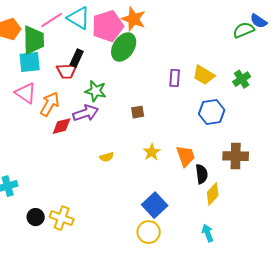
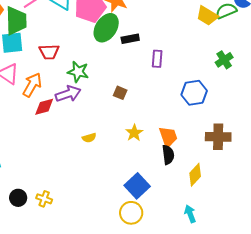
black rectangle: (77, 58) -> (130, 39), moved, turned 54
yellow trapezoid: (204, 75) -> (207, 16), moved
brown square: (138, 112) -> (120, 93), turned 32
black semicircle: (202, 174) -> (168, 155), moved
yellow cross: (62, 218) -> (44, 199), size x0.7

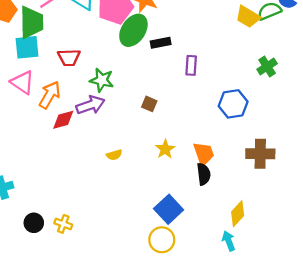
yellow diamond: (195, 175) -> (238, 214), moved

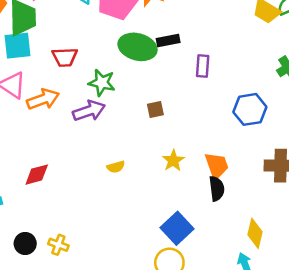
green ellipse: (133, 30) -> (138, 47), moved, turned 72
orange arrow: (50, 95) -> (43, 99), turned 40
brown square: (149, 104) -> (155, 109), turned -35
red diamond: (63, 120) -> (37, 175), moved
yellow diamond: (238, 214) -> (255, 233), turned -30

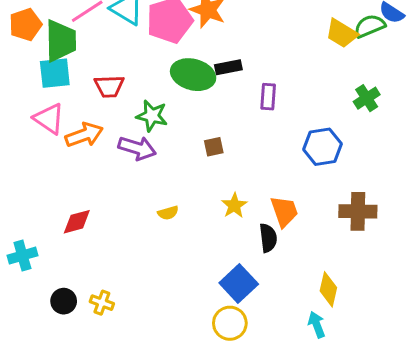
purple arrow: (89, 111) -> (137, 148), turned 36
black semicircle: (217, 189) -> (268, 238), moved

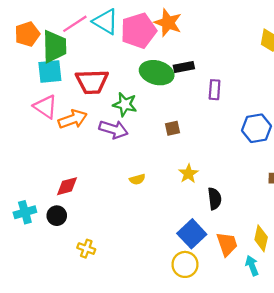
red trapezoid: (109, 86) -> (92, 82), size x1.4
orange trapezoid: (284, 211) -> (227, 244), moved
black circle: (64, 301) -> (57, 216), moved

